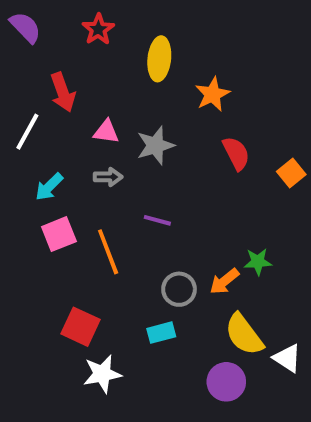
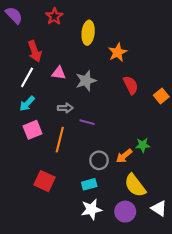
white line: (27, 132) -> (27, 77), moved
gray arrow: (108, 177) -> (65, 108), moved
orange line: (108, 252) -> (60, 140), turned 35
white triangle: (287, 358) -> (159, 208), moved
white star: (102, 374) -> (91, 209), moved

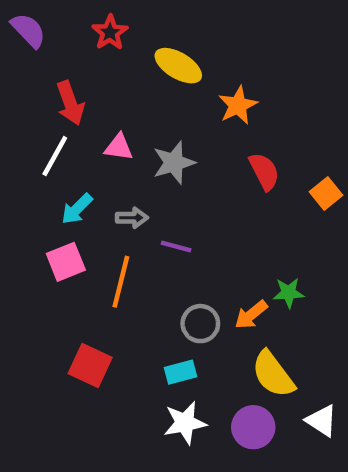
yellow ellipse: (88, 33) -> (178, 66), turned -65
cyan arrow: (27, 104) -> (77, 209), moved

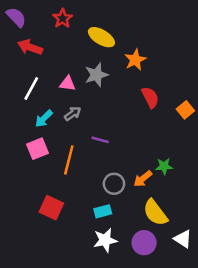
red arrow: (70, 103) -> (30, 47), moved, turned 130
gray star: (174, 163) -> (96, 75), moved
gray arrow: (132, 218) -> (73, 114), moved, turned -36

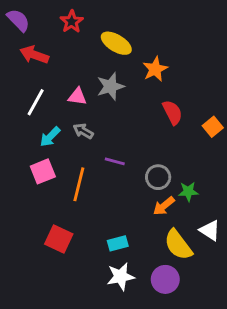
gray arrow: (73, 114) -> (83, 131), turned -114
gray circle: (114, 184) -> (158, 177), moved
white triangle: (183, 239) -> (210, 230), moved

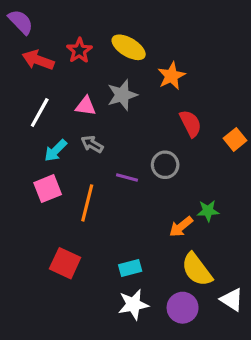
red star: (72, 22) -> (79, 50), moved
gray circle: (158, 177) -> (165, 165), moved
white triangle: (210, 230) -> (232, 300), moved

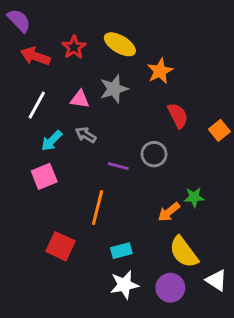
orange line: (87, 203) -> (98, 208), moved

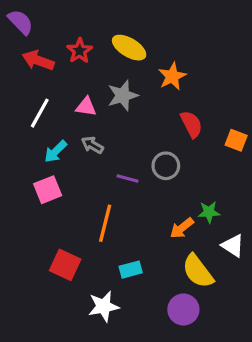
orange square: (219, 130) -> (236, 140), turned -30
white triangle: (216, 280) -> (233, 246), moved
white star: (124, 285) -> (104, 306), moved

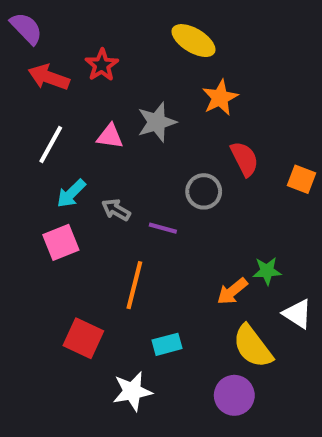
yellow ellipse: (129, 48) -> (194, 41), moved
gray arrow: (92, 145) -> (116, 210), moved
gray circle: (166, 166) -> (204, 191), moved

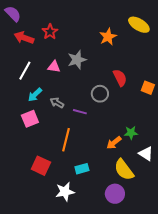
yellow ellipse: (194, 41) -> (139, 25), moved
orange star: (220, 98) -> (108, 37), moved

